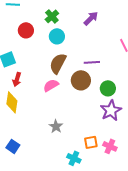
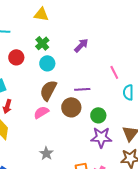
purple star: (111, 110) -> (101, 137), turned 30

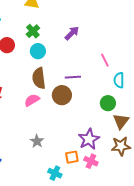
brown semicircle: (48, 90) -> (39, 78), turned -35
green circle: (98, 115) -> (108, 103), moved
purple star: (101, 137) -> (89, 139), moved, turned -30

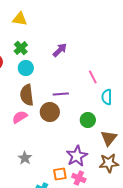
green circle: (108, 103) -> (88, 120), moved

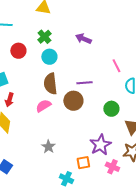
purple arrow: (60, 50) -> (83, 39), turned -112
pink cross: (79, 178) -> (112, 167), moved

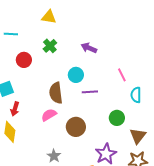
cyan circle: (49, 57) -> (76, 75), moved
brown circle: (73, 101) -> (76, 127), moved

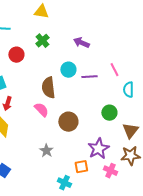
purple line: (90, 92) -> (89, 77), moved
pink semicircle: (49, 115) -> (41, 110), turned 77

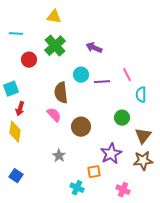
green cross: (42, 41) -> (55, 46), size x1.5
pink cross: (110, 171) -> (123, 190), moved

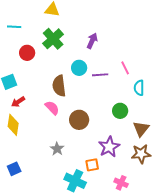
purple arrow: (94, 48) -> (92, 41), turned 91
red arrow: (20, 109) -> (18, 102), turned 40
blue square: (16, 176) -> (14, 169), turned 32
cyan cross: (77, 188) -> (75, 181), size x1.5

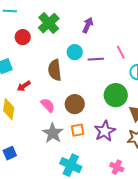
red arrow: (18, 102) -> (24, 86), moved
pink semicircle: (52, 108) -> (48, 105), moved
green circle: (120, 111) -> (116, 95), size x1.5
gray star: (57, 149) -> (53, 133), size x1.5
orange square: (92, 165) -> (78, 130), moved

